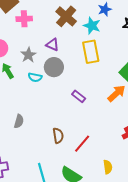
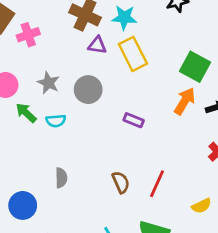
purple triangle: (52, 45) -> (97, 45), moved
cyan semicircle: (35, 77) -> (56, 121), moved
yellow semicircle: (108, 167) -> (201, 206), turned 88

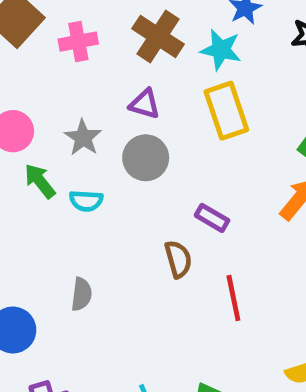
pink cross: (28, 35) -> (78, 42), moved
purple triangle: (97, 45) -> (145, 104), moved
brown semicircle: (121, 182) -> (178, 259), moved
red line: (157, 184) -> (233, 298), moved, turned -44

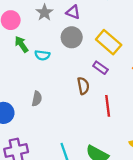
yellow rectangle: (226, 111) -> (109, 42), moved, turned -35
gray star: (83, 138) -> (44, 13), moved

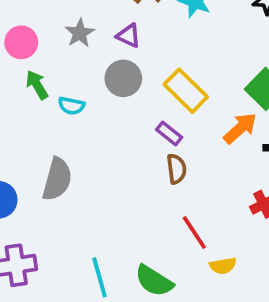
brown semicircle: (83, 86) -> (176, 169), moved
gray semicircle: (37, 99) -> (57, 179), size x1.6
red line: (108, 106) -> (194, 233), moved, turned -30

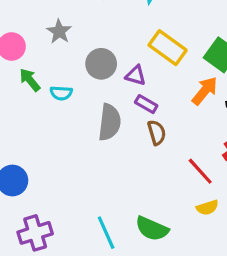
purple triangle: (129, 36) -> (136, 75), moved
yellow rectangle: (186, 91) -> (168, 48), moved
gray semicircle: (57, 179) -> (110, 122), moved
red line: (194, 233) -> (200, 171), moved

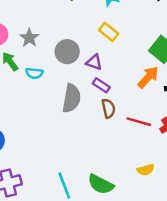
gray star: (59, 32) -> (29, 38), moved
yellow rectangle: (168, 48) -> (109, 32), moved, size x0.7
red line: (200, 171) -> (139, 122), moved, turned -35

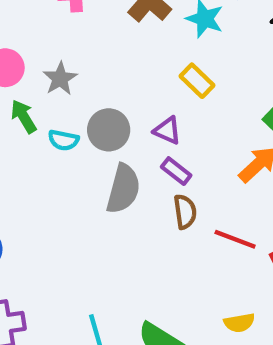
gray circle: (67, 52) -> (109, 130), moved

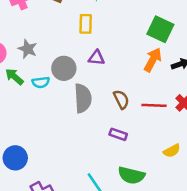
yellow rectangle: (197, 81) -> (86, 24), moved, turned 66
purple rectangle: (176, 171) -> (118, 134), moved

